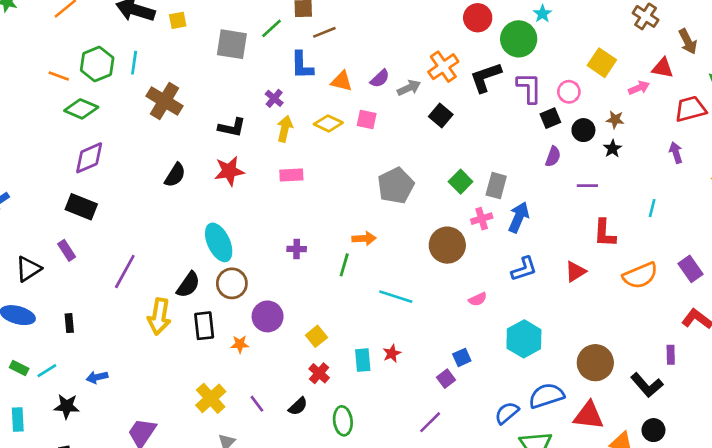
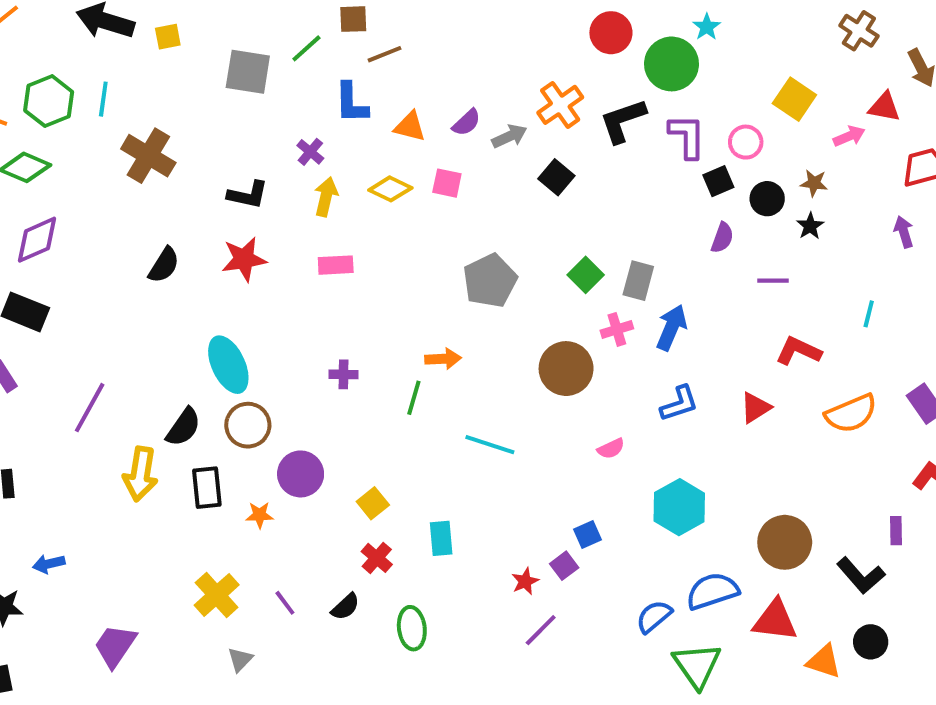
red L-shape: (605, 233) -> (798, 351), turned 112
red star: (392, 353) -> (525, 581), moved

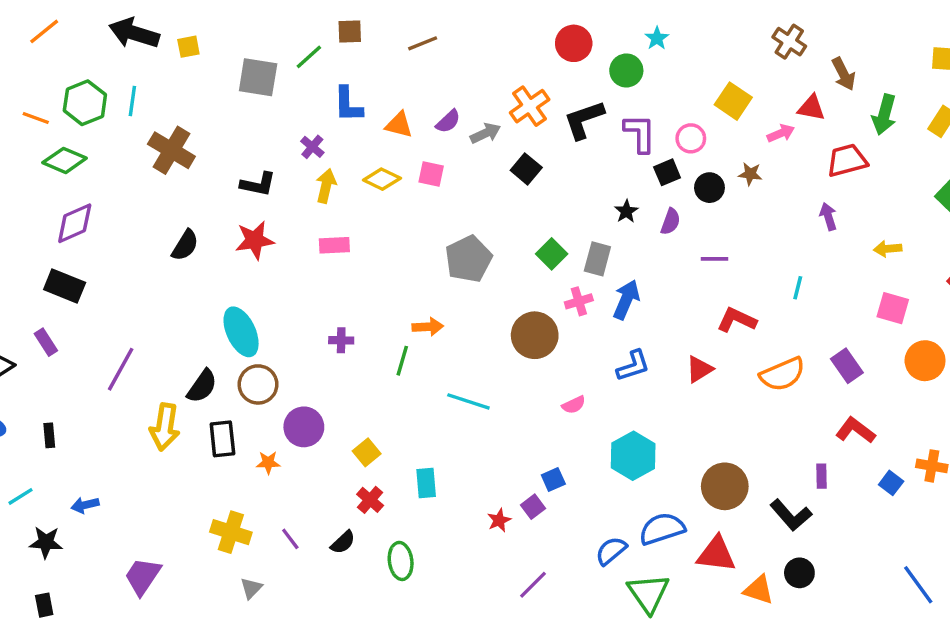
brown line: (385, 54) -> (423, 43), moved
green circle: (671, 64) -> (626, 70), size x0.7
black star: (810, 226) -> (626, 211), moved
yellow cross: (217, 595) -> (231, 532), turned -30
purple line: (541, 630) -> (533, 585), moved

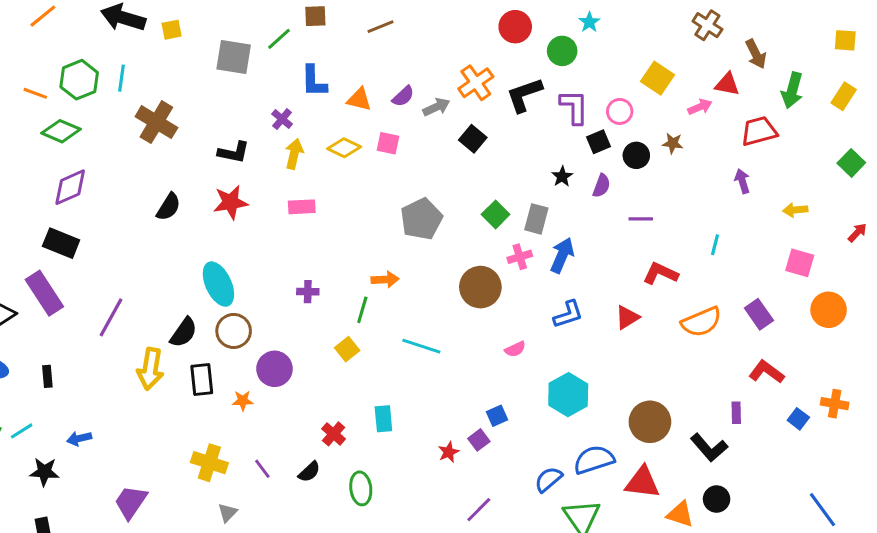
purple rectangle: (46, 342) -> (44, 293), size x1.8
yellow square: (367, 452) -> (347, 349), moved

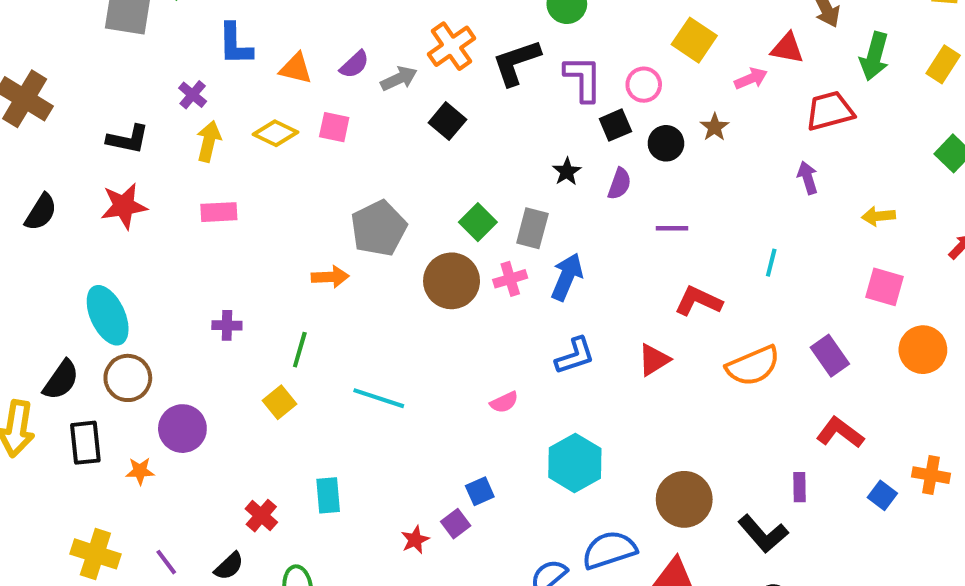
brown star: (673, 143) -> (715, 127), turned 30
orange arrow: (385, 280) -> (330, 277), moved
brown circle: (480, 287) -> (452, 281), moved

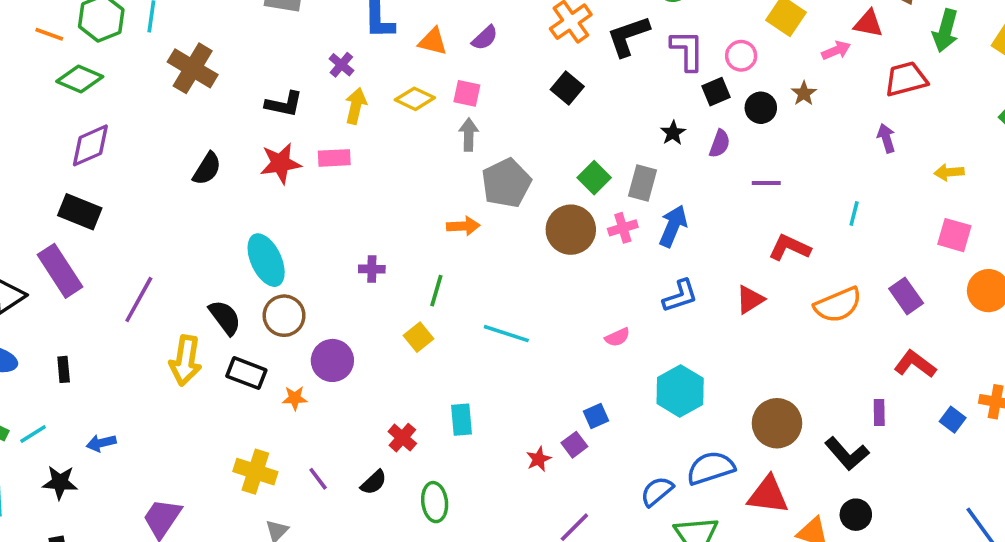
gray arrow: (399, 79) -> (469, 135), moved, turned -64
pink rectangle: (219, 212) -> (334, 158), moved
black semicircle: (61, 380) -> (225, 317), turned -72
black rectangle: (85, 443) -> (246, 373), turned -63

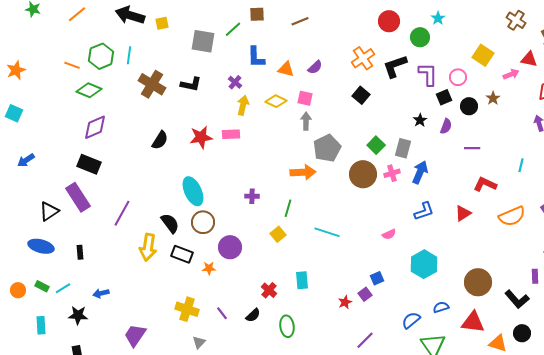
black L-shape: (284, 104) -> (191, 84), moved
orange arrow: (463, 226) -> (303, 172), size x1.4
blue semicircle: (711, 468) -> (441, 307), size x0.6

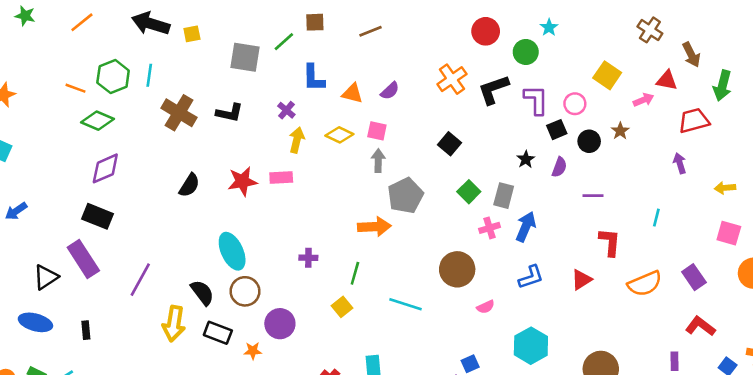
black square: (361, 95) -> (449, 144), moved
brown circle: (363, 174) -> (457, 269), moved
red L-shape: (485, 184) -> (610, 242), turned 70

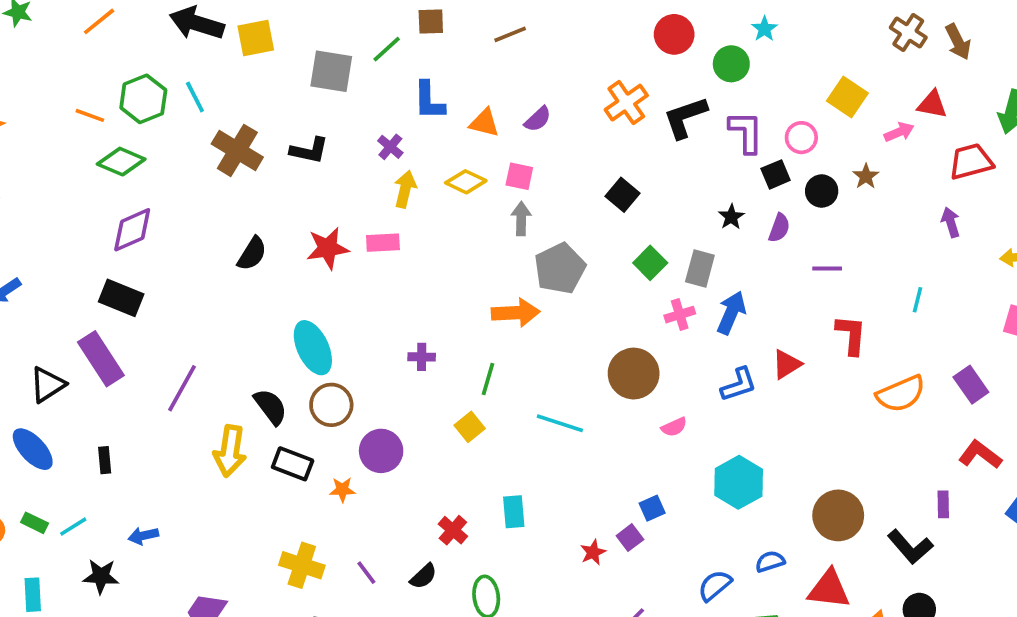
yellow square: (192, 34) -> (256, 38), size x1.5
brown arrow: (691, 55) -> (958, 42), moved
cyan line: (149, 75) -> (195, 97), turned -35
red triangle: (581, 280) -> (787, 364), moved
blue ellipse: (35, 322) -> (33, 449), turned 32

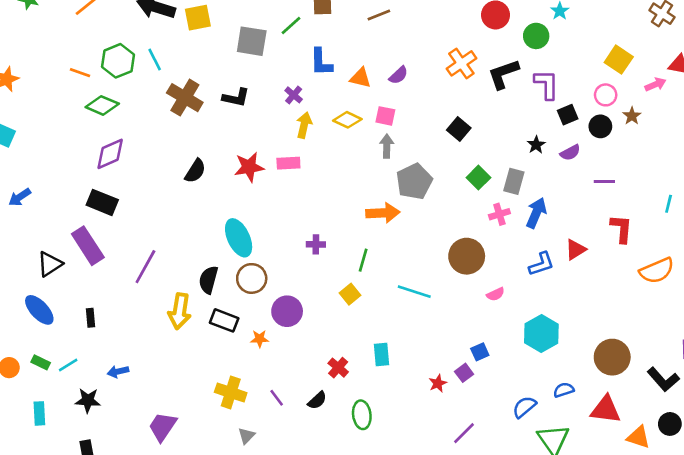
pink circle: (801, 138) -> (606, 95), moved
purple semicircle: (779, 228) -> (570, 153), turned 42
black semicircle: (270, 407) -> (208, 280), turned -128

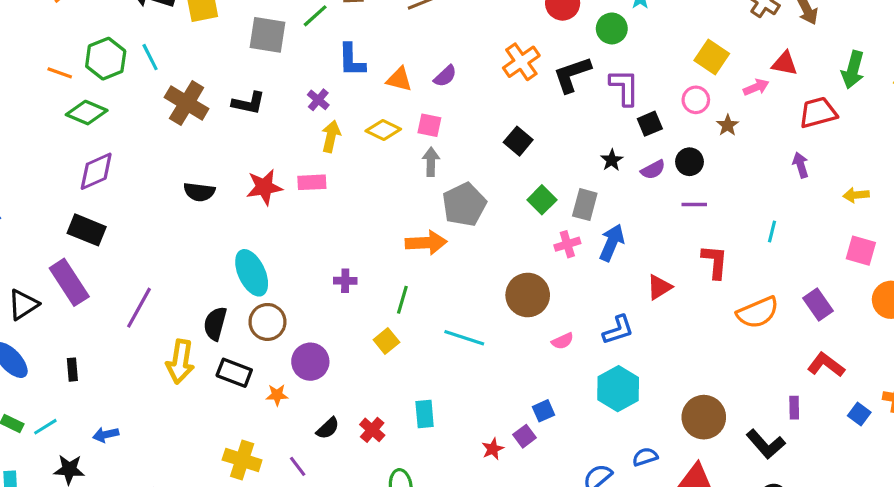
black circle: (600, 126) -> (689, 162), moved
black semicircle: (195, 171) -> (199, 192), turned 65
blue L-shape: (541, 264) -> (618, 330), moved
black semicircle: (317, 400) -> (328, 428), moved

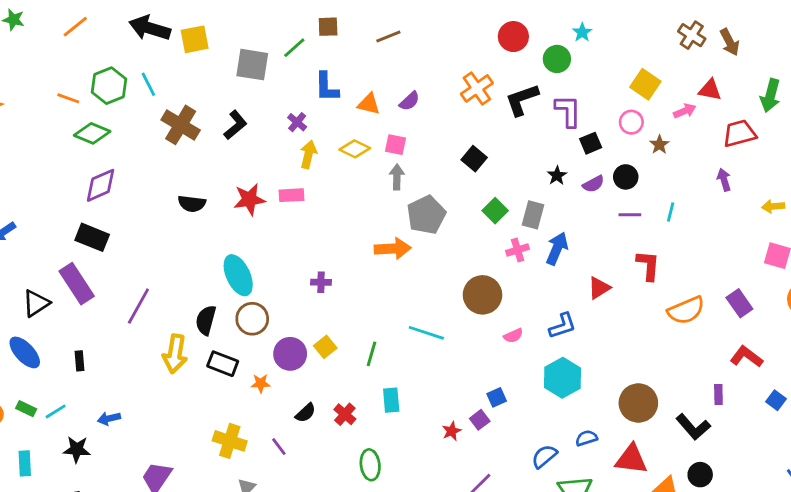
black L-shape: (248, 103) -> (235, 125), turned -52
cyan line: (772, 232) -> (671, 212), moved
green line: (402, 300) -> (372, 354), moved
yellow square: (386, 341) -> (325, 347), moved

